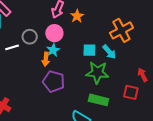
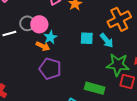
pink circle: (54, 33) -> (39, 24), moved
orange arrow: (46, 59) -> (43, 46), turned -72
green star: (97, 72) -> (118, 65), moved

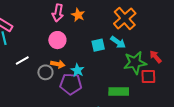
gray circle: (27, 23) -> (45, 72), moved
pink circle: (39, 24) -> (57, 40), moved
cyan star: (50, 37) -> (77, 70), moved

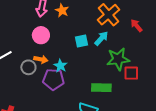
cyan arrow: (118, 42) -> (101, 38), turned -84
red arrow: (156, 57) -> (136, 26), moved

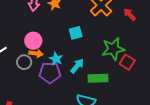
pink circle: (41, 35) -> (33, 41), moved
cyan arrow: (101, 38) -> (77, 66), moved
red square: (131, 73) -> (127, 62), turned 35

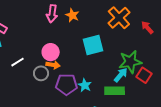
cyan square: (76, 33) -> (93, 45), size x1.5
cyan star: (56, 59) -> (85, 85), moved
cyan arrow: (77, 66) -> (121, 75), moved

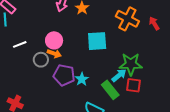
orange cross: (119, 18) -> (127, 19), turned -30
red arrow: (147, 27) -> (154, 23), moved
red square: (144, 75) -> (134, 85), moved, turned -35
green rectangle: (115, 91) -> (110, 90), turned 42

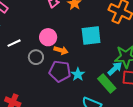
orange arrow: (54, 53) -> (61, 50), moved

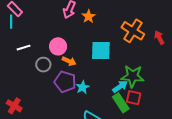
green rectangle: (107, 84) -> (121, 103), moved

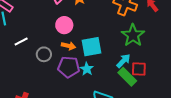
pink circle: (58, 46) -> (64, 25), moved
cyan square: (101, 50) -> (92, 47), moved
green star: (133, 76) -> (133, 35), moved, turned -30

